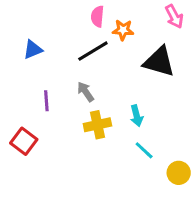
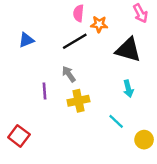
purple line: (46, 101) -> (44, 91), moved
cyan arrow: (137, 116) -> (128, 89), moved
red square: (24, 141) -> (19, 136), moved

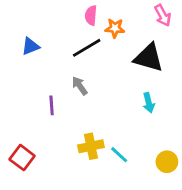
yellow cross: (78, 101) -> (91, 146), moved
cyan line: (116, 121) -> (119, 155), moved

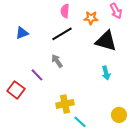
orange star: (115, 28) -> (91, 18), moved
purple line: (52, 105) -> (37, 75), turned -40
cyan line: (119, 155) -> (80, 122), moved
red square: (22, 158) -> (16, 90), moved

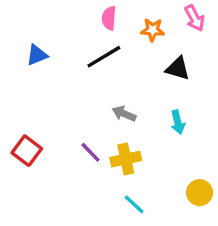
black triangle: (106, 41) -> (178, 68), size x0.7
gray arrow: (57, 61) -> (124, 114), moved, turned -32
purple line: (37, 75) -> (90, 152), moved
yellow cross: (65, 104) -> (126, 159), moved

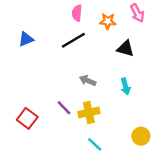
red square: (27, 151) -> (27, 118), moved

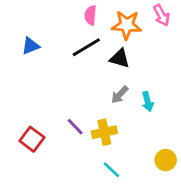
orange star: (108, 21) -> (127, 25), size x1.5
black triangle: (126, 49) -> (120, 58), moved
gray arrow: (88, 81) -> (120, 95), moved, turned -70

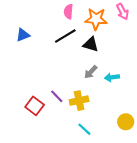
cyan arrow: (148, 102) -> (112, 77), turned 96
red square: (32, 139) -> (35, 106), moved

